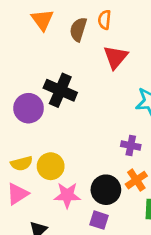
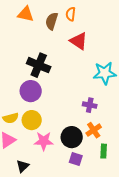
orange triangle: (42, 20) -> (26, 14), turned -42
red triangle: (116, 57) -> (79, 41), turned -36
purple circle: (29, 108) -> (31, 91), moved
purple square: (99, 220) -> (76, 159), moved

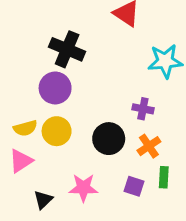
black circle: (72, 137) -> (109, 139), moved
pink star: (44, 141) -> (83, 188), moved
purple square: (76, 159) -> (134, 186), moved

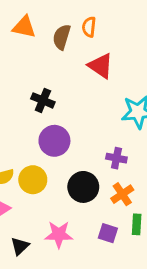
black cross: (67, 49) -> (43, 100), size x0.7
purple circle: (55, 88) -> (54, 141), moved

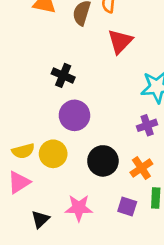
red triangle: (101, 66) -> (120, 41), turned 40
purple cross: (116, 158) -> (147, 125), moved, turned -30

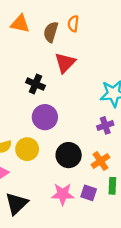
red triangle: (120, 41) -> (65, 63), moved
pink star: (79, 208) -> (63, 194), moved
black triangle: (40, 219) -> (16, 204), size x1.5

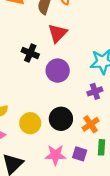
purple circle: (45, 117) -> (58, 71), moved
yellow circle: (27, 149) -> (30, 123), moved

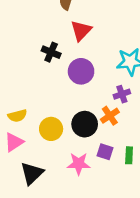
orange cross: (91, 124) -> (110, 116), moved
purple square: (80, 154) -> (105, 152), moved

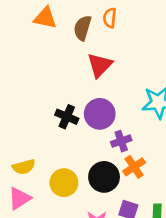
black cross: (51, 52) -> (67, 117), moved
purple cross: (122, 94) -> (121, 141), moved

